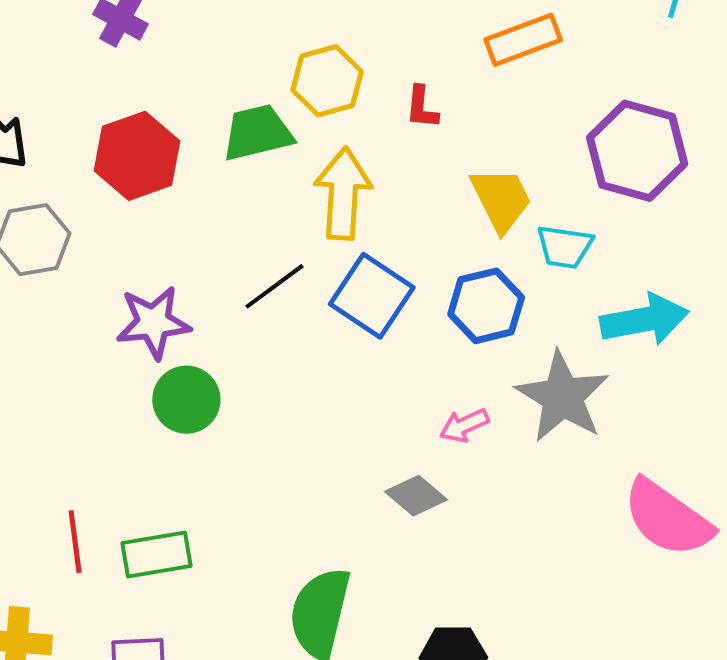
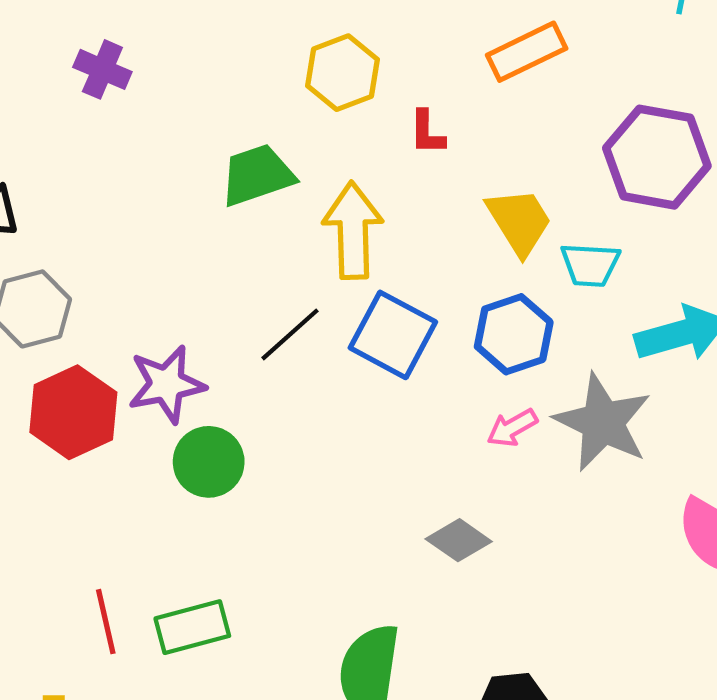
yellow hexagon: (327, 81) -> (342, 73), moved
red hexagon: (137, 156) -> (73, 412), moved
pink arrow: (464, 425) -> (512, 428), moved

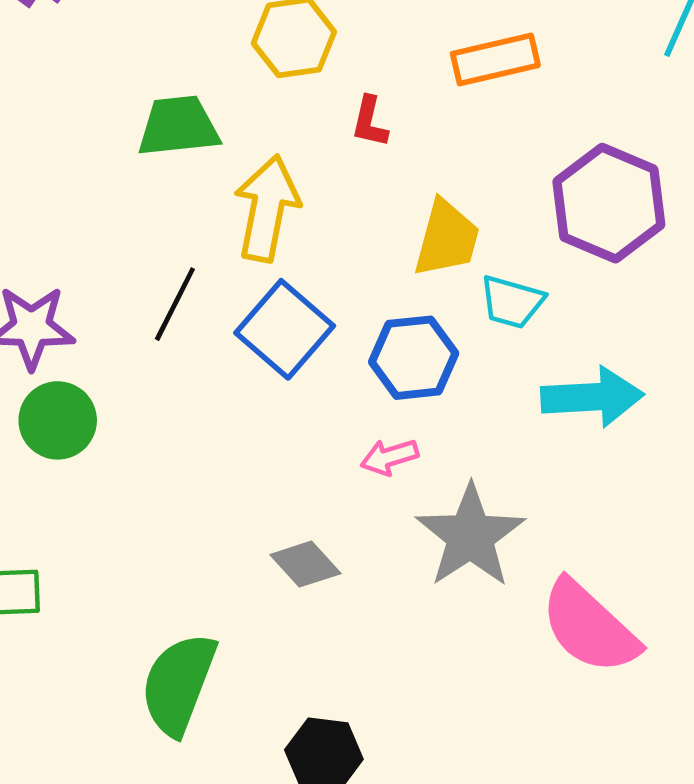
yellow trapezoid: (519, 221) -> (447, 238), turned 34
black line: (290, 334) -> (175, 304), turned -34
gray star: (603, 422) -> (470, 536), moved

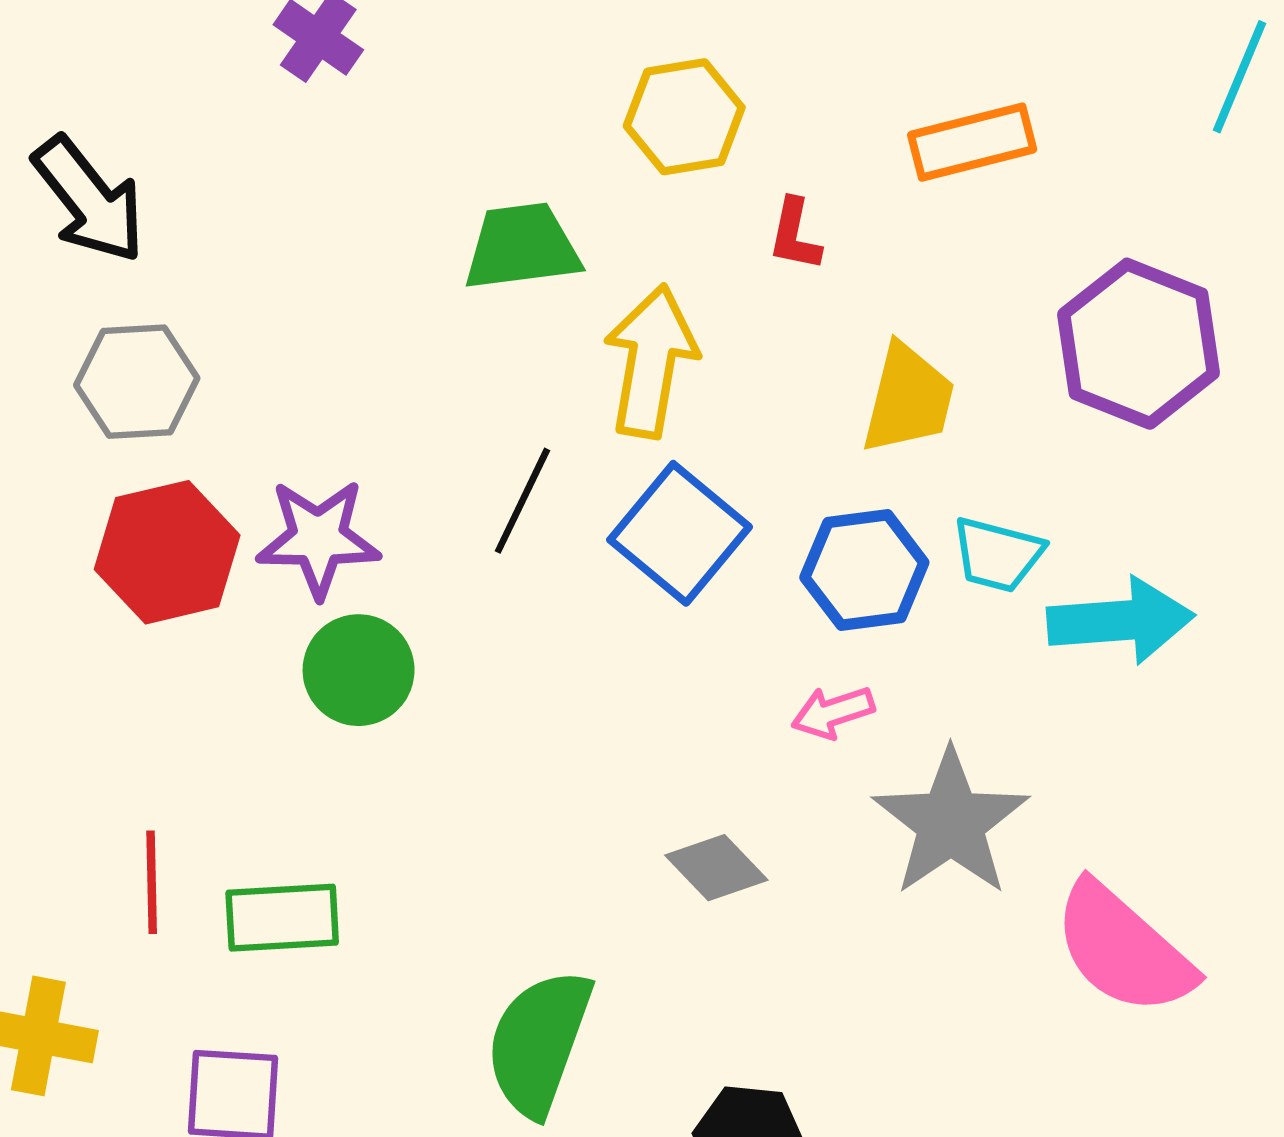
cyan trapezoid: (512, 302) -> (998, 555), moved

